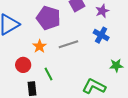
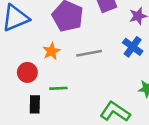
green line: (49, 74) -> (58, 88), turned -72

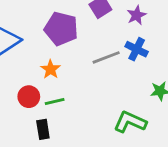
gray line: (89, 53) -> (106, 57), moved
green line: (58, 88) -> (55, 101), moved

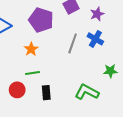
gray line: (106, 57) -> (73, 43), turned -54
red circle: (29, 97) -> (17, 90), moved
black rectangle: (43, 129) -> (46, 93), moved

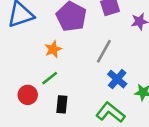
blue cross: (95, 39) -> (117, 79), moved
green line: (32, 73) -> (50, 78), turned -40

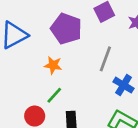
orange star: (53, 49) -> (53, 65), turned -30

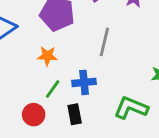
blue cross: (124, 85) -> (84, 82), moved, turned -30

